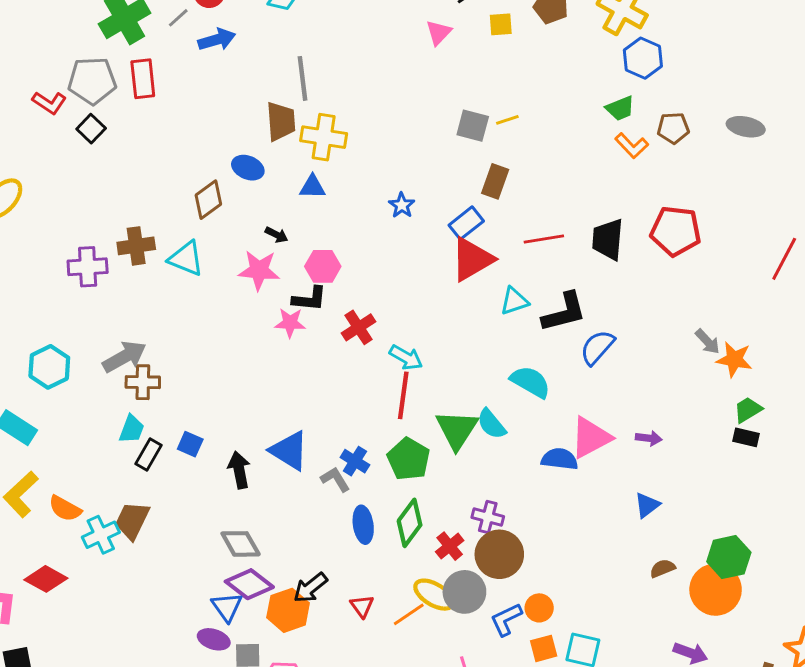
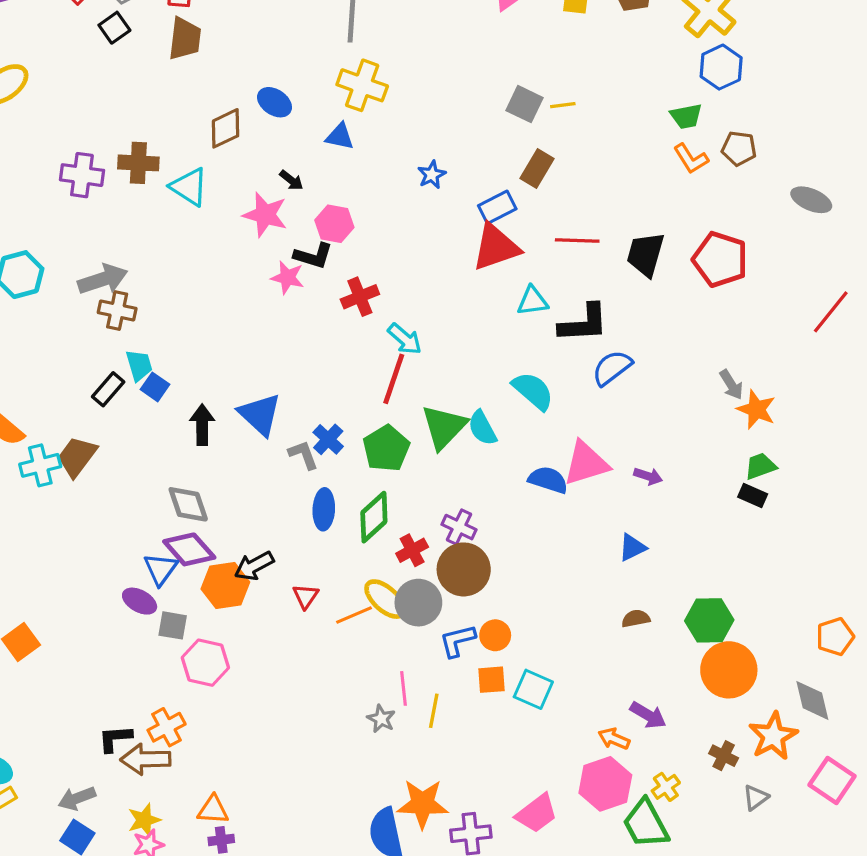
brown trapezoid: (281, 121) -> (185, 39), moved
gray ellipse: (746, 127) -> (811, 200), moved
cyan trapezoid: (132, 429) -> (139, 365), moved, turned -48
orange circle: (716, 590) -> (729, 670), moved

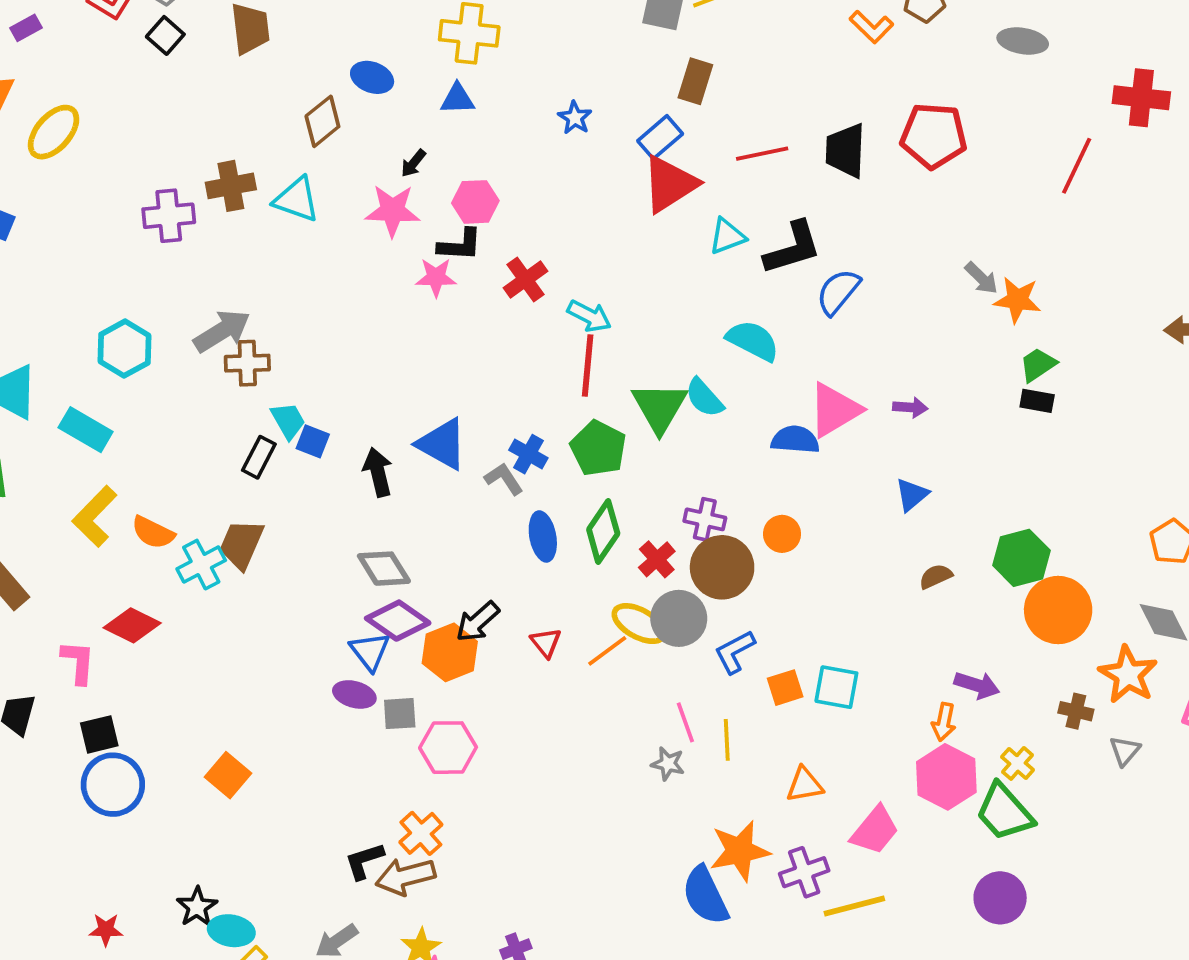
black arrow: (291, 180) -> (413, 163), turned 105
orange circle: (495, 635) -> (782, 534), moved
orange arrow: (614, 739) -> (944, 722), turned -88
orange triangle: (213, 810) -> (805, 785), moved

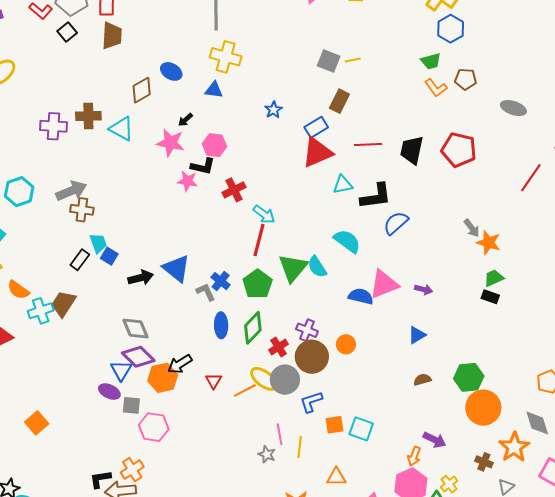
black arrow: (378, 472) -> (141, 278), turned 80

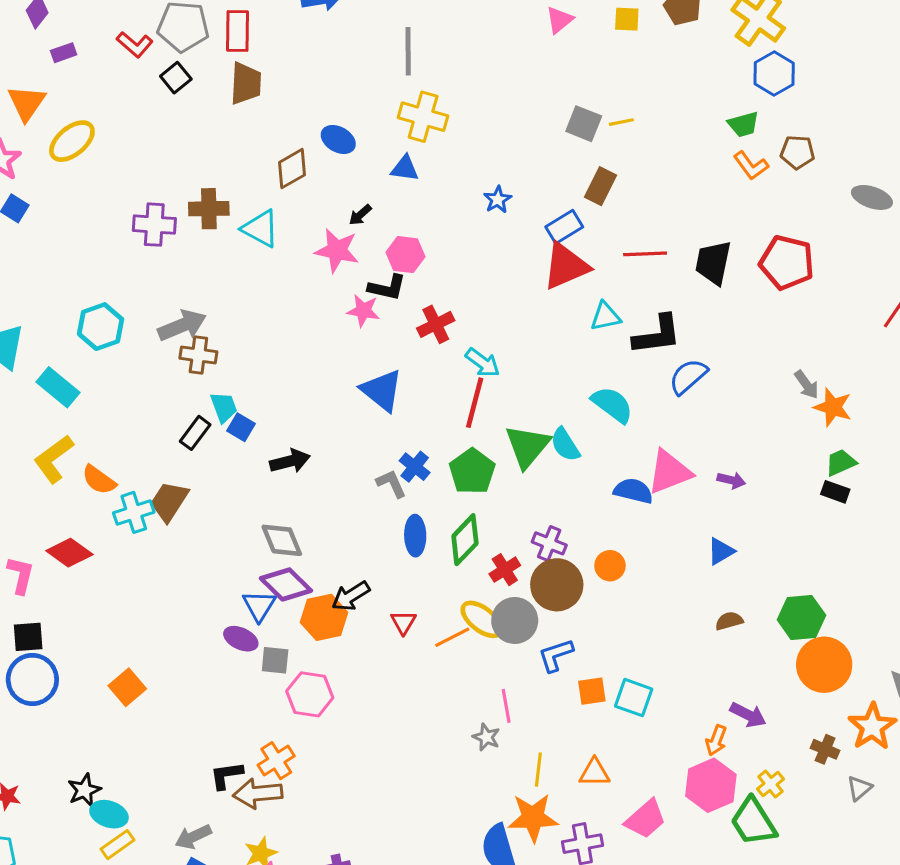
blue triangle: (176, 269) -> (382, 390), moved
yellow line: (300, 447) -> (538, 770), moved

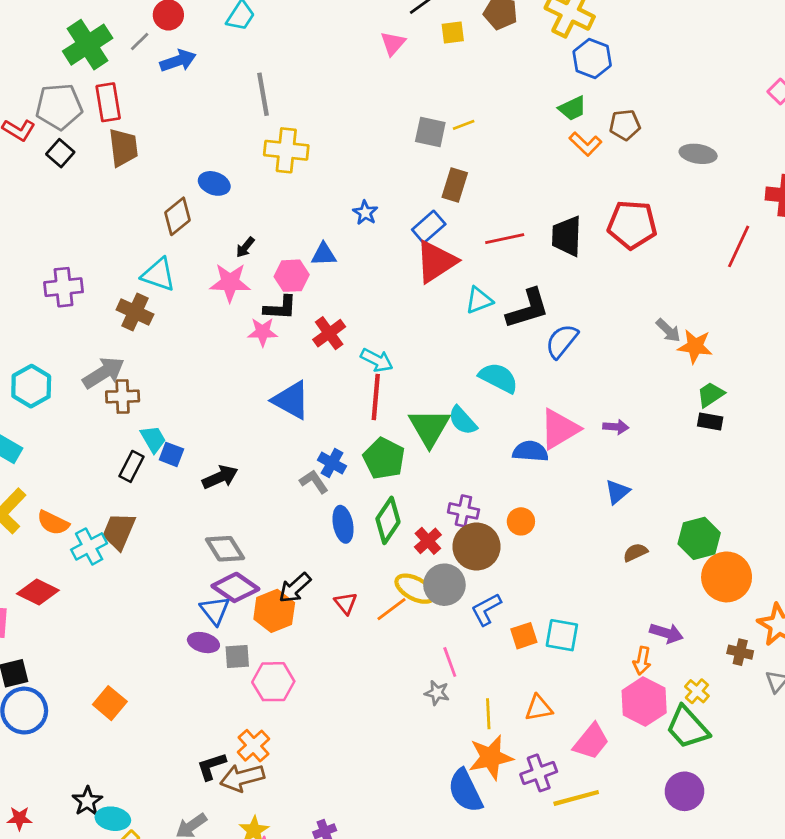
blue triangle: (405, 168) -> (324, 254), moved
brown cross: (209, 209) -> (135, 312), moved, turned 36

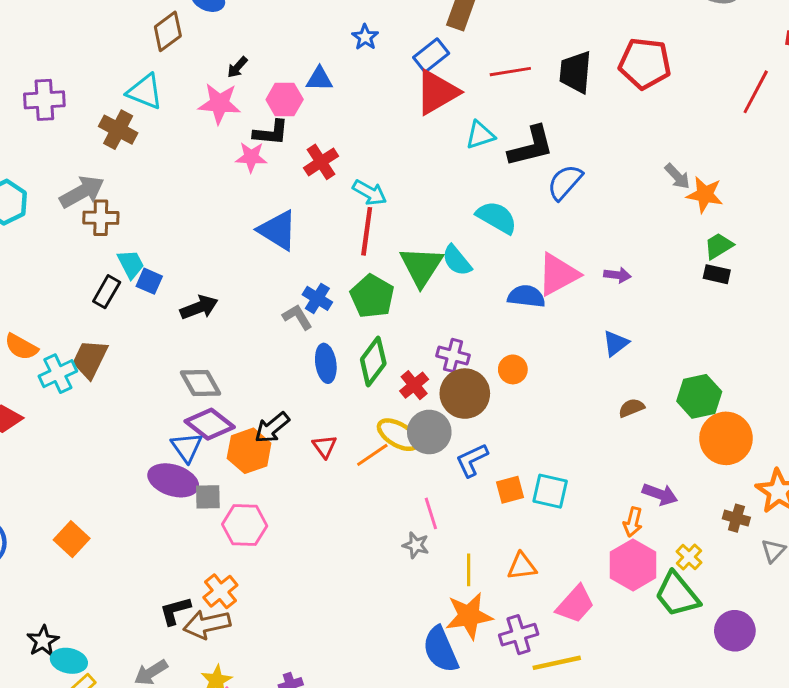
purple ellipse: (203, 643) -> (173, 480), size x1.5
purple circle: (685, 791) -> (735, 631), moved

